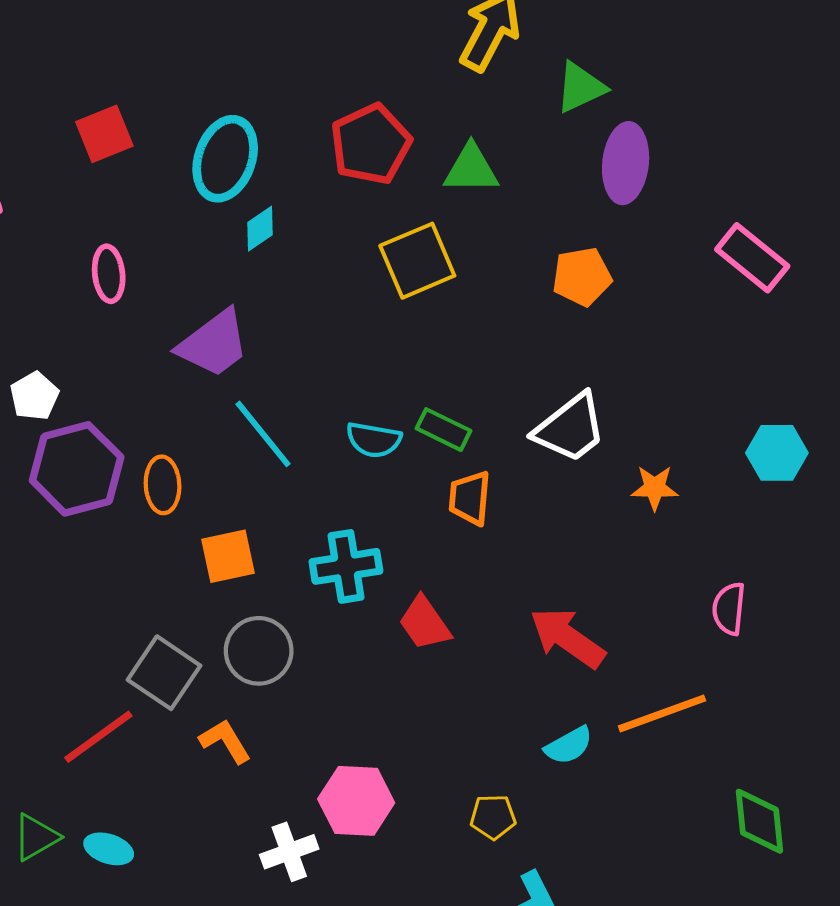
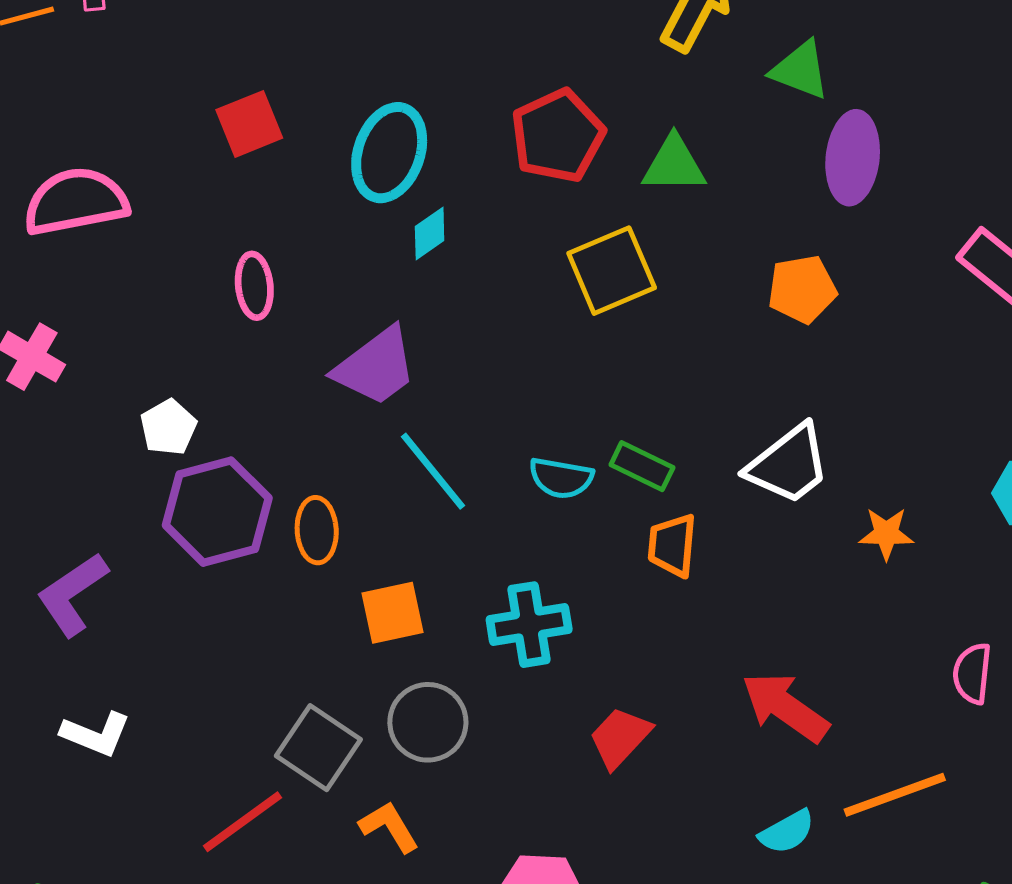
green triangle: (580, 87) -> (800, 70), turned 46
red trapezoid: (425, 623) -> (620, 737), moved, turned 78

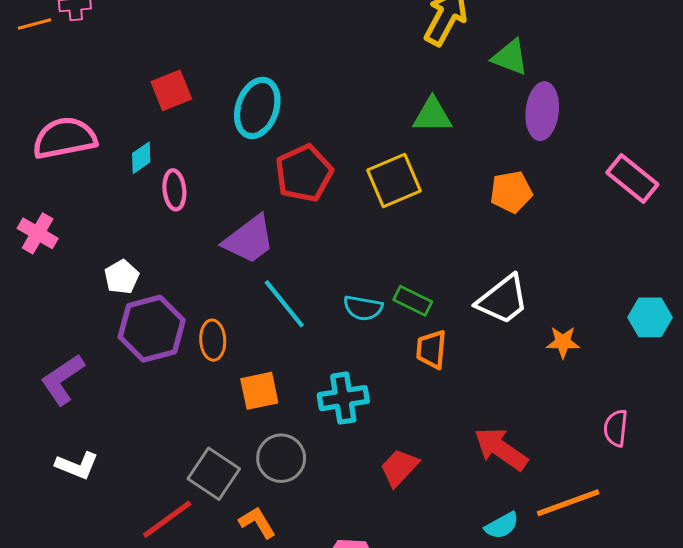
red pentagon: (558, 136) -> (304, 173), moved
cyan diamond: (430, 234) -> (141, 158), moved

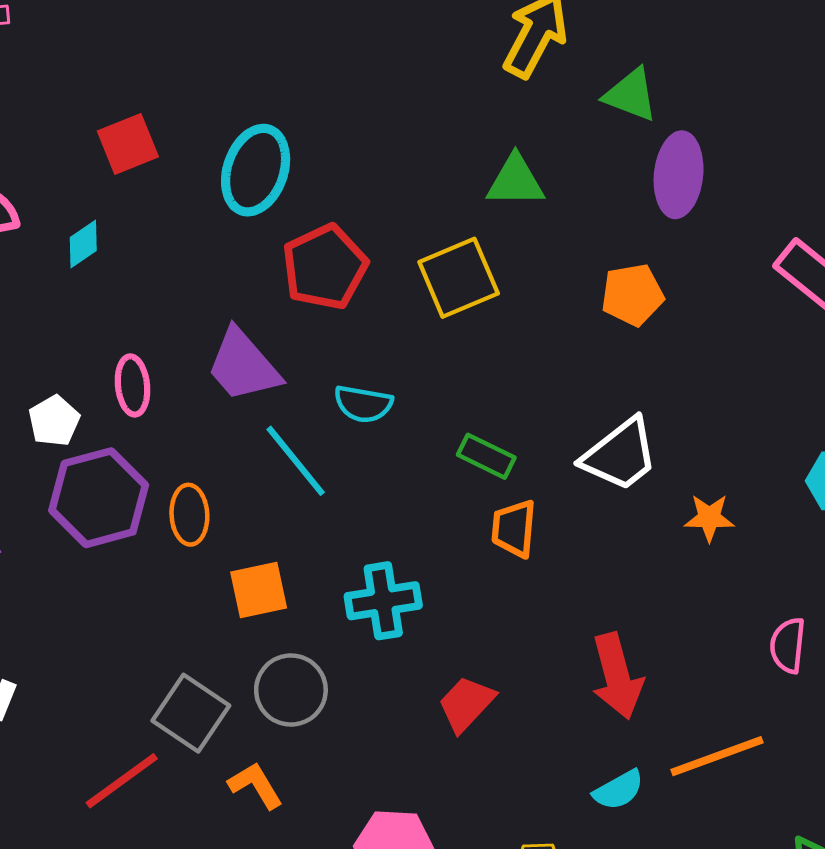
pink ellipse: (174, 190) -> (133, 385), moved
purple trapezoid: (249, 240) -> (243, 365), turned 86
cyan semicircle: (363, 308) -> (363, 404), moved
red arrow: (501, 449) -> (617, 676), turned -140

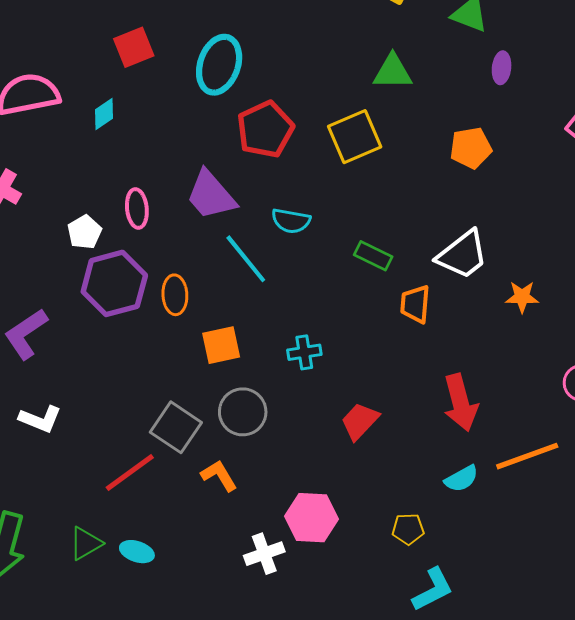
purple ellipse: (679, 175) -> (502, 68), size x0.6
orange trapezoid: (514, 528) -> (415, 304), moved
cyan cross: (383, 601) -> (304, 352), size x0.7

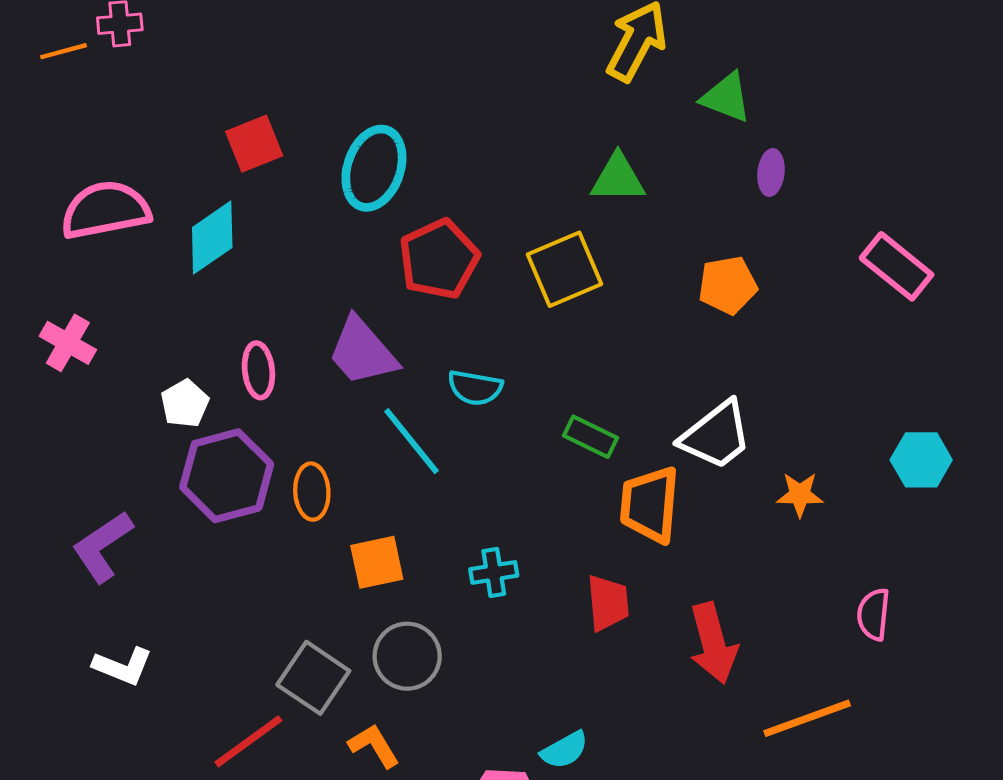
cyan diamond: (104, 114) -> (212, 237), size x1.6
orange trapezoid: (415, 304) -> (650, 505), size x1.4
red trapezoid: (360, 421) -> (608, 603), moved, turned 132
cyan semicircle: (461, 479) -> (565, 750), moved

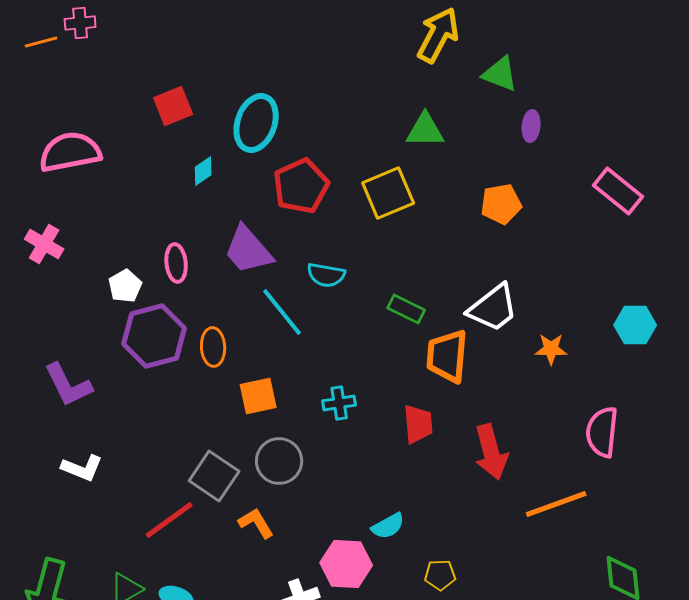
cyan diamond: (212, 237) -> (203, 171), moved, size x0.6
purple L-shape: (103, 546) -> (68, 385), turned -82
pink semicircle: (873, 614) -> (602, 432), size x1.4

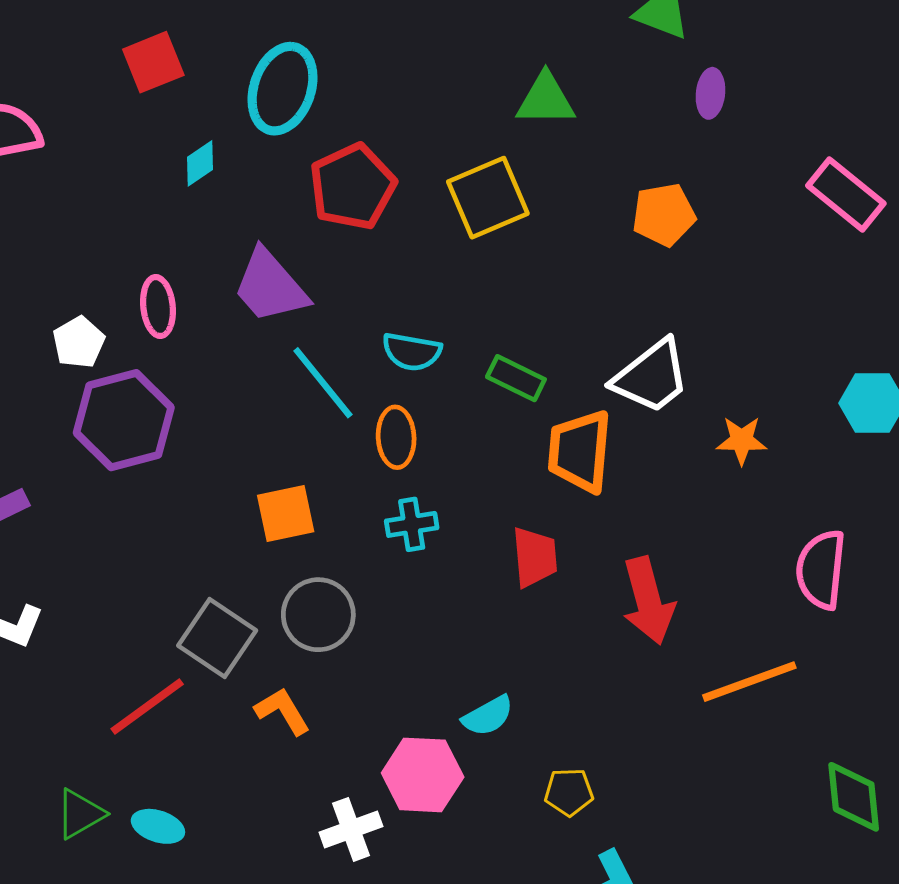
cyan semicircle: (326, 275) -> (412, 352), moved
orange ellipse: (213, 347) -> (396, 437), moved

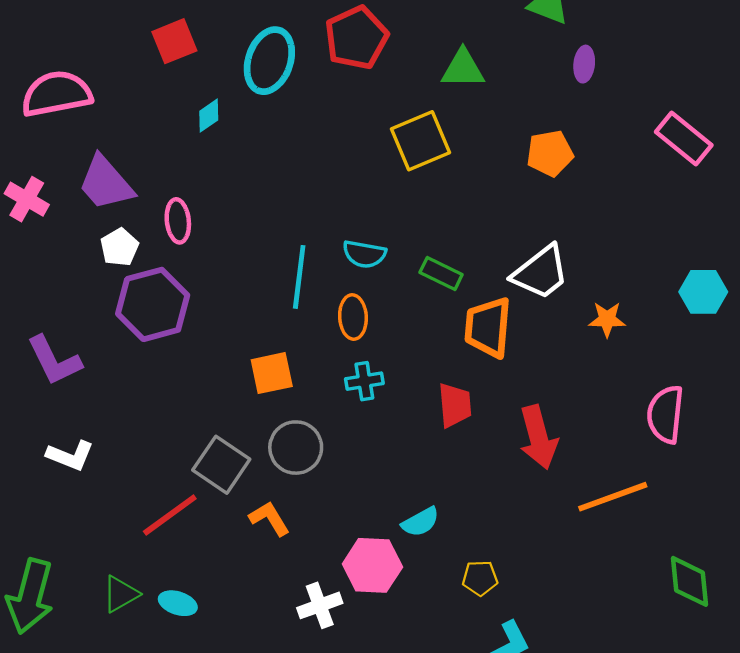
red pentagon: (353, 187) -> (356, 38), moved
purple trapezoid: (270, 286) -> (106, 183), moved
cyan line: (323, 383) -> (299, 277), turned 46

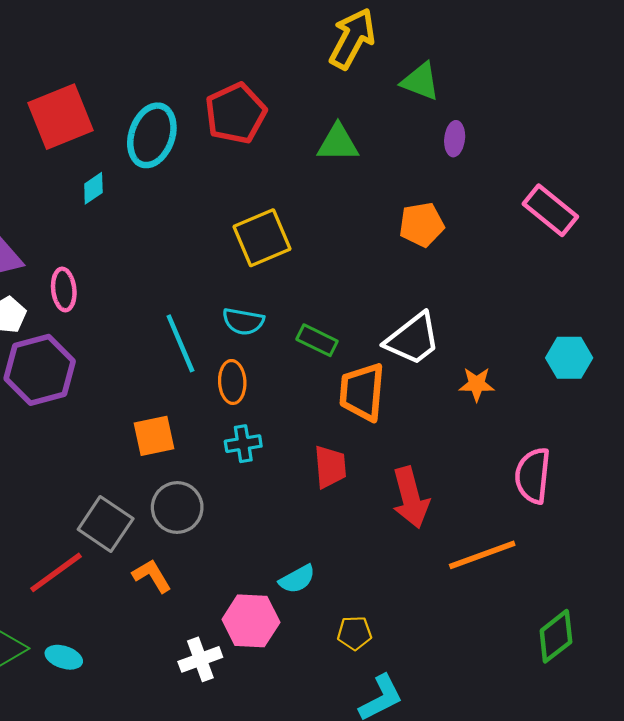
red square: (174, 41) -> (60, 117), size x1.5
yellow square: (420, 141) -> (262, 238), moved
cyan line: (299, 277) -> (180, 343), turned -30
green diamond: (689, 581) -> (556, 636), turned 58

